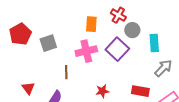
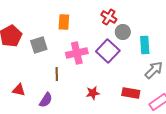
orange rectangle: (91, 24) -> (64, 22), moved
red triangle: (28, 88) -> (19, 90), turned -40

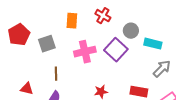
red cross: (109, 17) -> (103, 16), moved
cyan rectangle: (145, 45) -> (153, 44), turned -72
brown line: (57, 74) -> (56, 74), moved

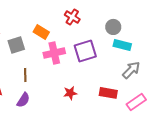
orange rectangle: (72, 21) -> (41, 32), moved, turned -63
gray circle: (131, 31) -> (113, 27), moved
purple square: (116, 50) -> (85, 51), turned 30

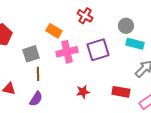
gray square: (16, 45) -> (31, 54), moved

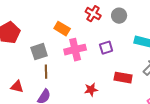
gray circle: (126, 26) -> (119, 16), moved
purple square: (98, 50) -> (106, 48), size x0.6
red rectangle: (121, 92) -> (123, 78), moved

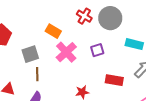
gray circle: (119, 16) -> (110, 18), size x1.5
pink cross: (75, 50) -> (66, 52), turned -30

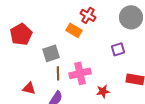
red cross: (84, 16) -> (88, 15), moved
pink cross: (66, 52) -> (80, 73), moved, turned 30

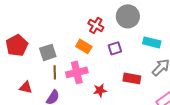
red cross: (88, 15) -> (96, 25), moved
orange rectangle: (74, 30) -> (84, 46), moved
red pentagon: (21, 34) -> (17, 45), moved

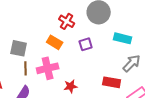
gray square: (48, 52) -> (19, 48), turned 30
red rectangle: (132, 78) -> (112, 82), moved

